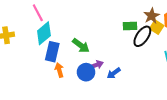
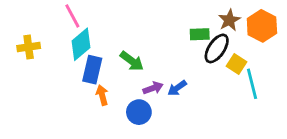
yellow square: (157, 27) -> (236, 64), moved
blue circle: (86, 72) -> (139, 112), moved
blue arrow: (114, 73) -> (177, 88), moved

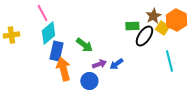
yellow square: (236, 64) -> (162, 28), moved
orange arrow: (102, 95) -> (63, 69), size x1.6

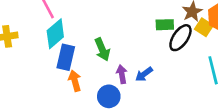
green arrow: (84, 45) -> (102, 49), turned 30
purple arrow: (99, 64) -> (122, 74), turned -80
orange arrow: (63, 69) -> (75, 81), size x0.7

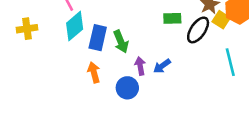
green rectangle: (165, 25) -> (172, 18), moved
blue rectangle: (66, 57) -> (98, 38), moved

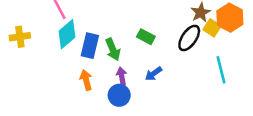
green rectangle: (172, 18) -> (146, 37), moved, turned 30
purple arrow: (140, 66) -> (122, 76), moved

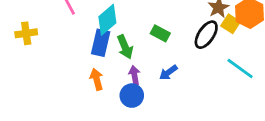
cyan diamond: (67, 34) -> (107, 20), moved
cyan line: (221, 70) -> (240, 68), turned -40

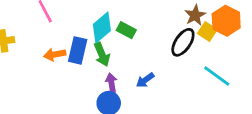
cyan diamond: (107, 20) -> (102, 27), moved
green rectangle: (160, 33) -> (126, 30), moved
orange arrow: (97, 79) -> (55, 54), moved, turned -85

